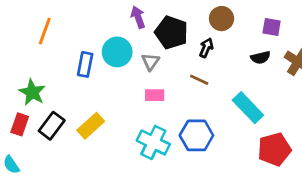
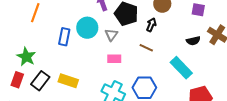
black semicircle: (260, 58) -> (193, 41), moved
yellow rectangle: (91, 126) -> (68, 81), turned 60

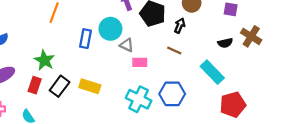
gray triangle: (111, 35) -> (127, 45), moved, turned -40

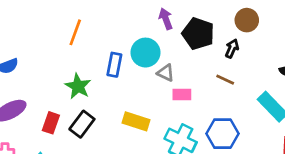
green star: (44, 60) -> (78, 86), moved
yellow rectangle: (90, 86) -> (136, 121), moved

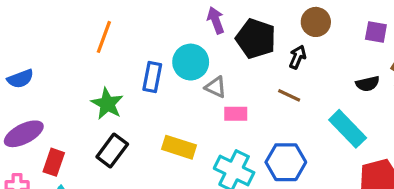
red rectangle: (51, 123) -> (54, 162), moved

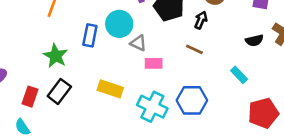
cyan rectangle: (348, 129) -> (239, 75), size x0.6
red rectangle: (54, 162) -> (30, 97), moved

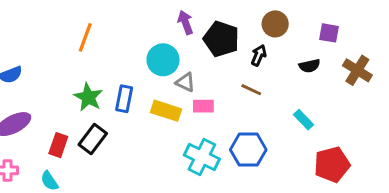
blue rectangle: (90, 35) -> (124, 99), moved
black semicircle: (254, 40) -> (310, 66), moved
yellow rectangle: (110, 89) -> (166, 111), moved

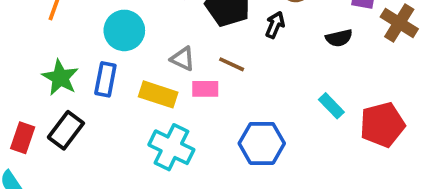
cyan circle: (163, 60) -> (124, 30), moved
brown cross: (357, 70) -> (399, 23), moved
brown line: (251, 90) -> (232, 64), moved
cyan cross: (202, 157) -> (171, 147), moved
red pentagon: (332, 164) -> (382, 125), moved

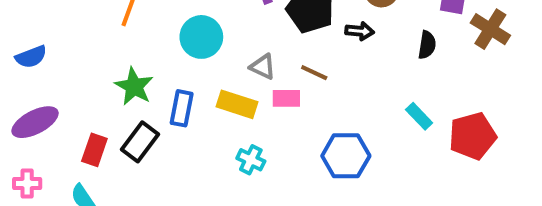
black arrow: (275, 25) -> (360, 31), turned 72
black semicircle: (339, 38) -> (427, 45), turned -68
blue rectangle: (105, 79) -> (182, 108), moved
cyan cross: (171, 147) -> (251, 160), size x0.6

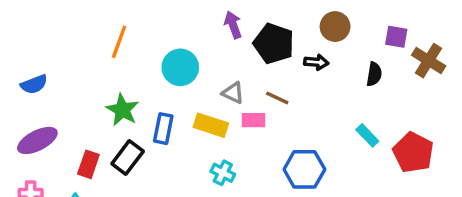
red pentagon: (473, 136) -> (413, 152), turned -30

